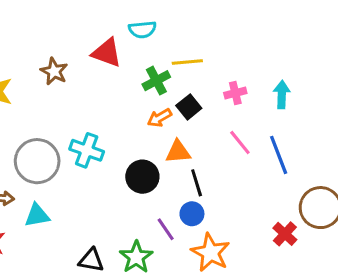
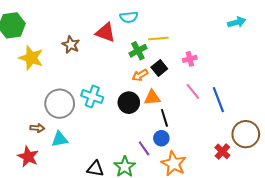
cyan arrow: (282, 95) -> (237, 22), moved, turned 72
black circle: (142, 177) -> (129, 103), moved

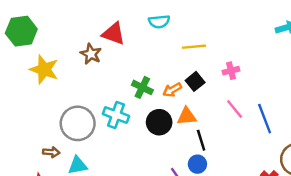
red triangle: (105, 32) -> (114, 34), moved
green cross: (138, 51) -> (142, 87), moved, turned -36

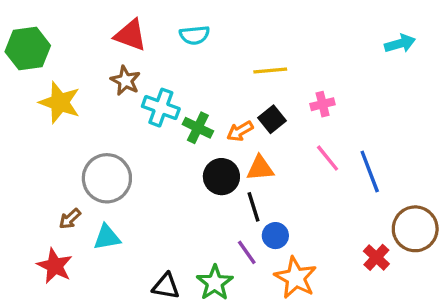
cyan semicircle: (159, 22) -> (195, 35), moved
red triangle: (114, 34) -> (130, 35), moved
cyan cross: (116, 115) -> (161, 108), moved
black line: (201, 140) -> (253, 207), moved
brown arrow: (51, 152) -> (70, 219), turned 133

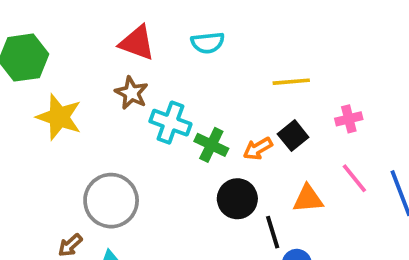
orange triangle: (260, 168) -> (308, 199), moved

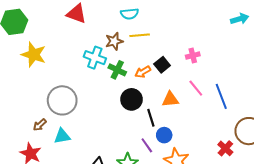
cyan semicircle: (208, 43) -> (129, 14), moved
yellow line: (291, 82) -> (140, 35), moved
brown star: (131, 93) -> (114, 41), moved, turned 30

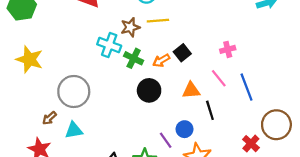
yellow star: (34, 55) -> (29, 59), moved
pink cross: (193, 56) -> (228, 49), moved
black line: (151, 118) -> (210, 110), moved

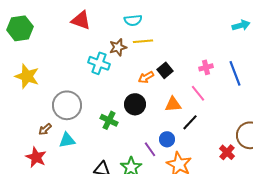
green cross: (134, 58) -> (109, 120), moved
blue line: (247, 87) -> (235, 73), moved
black line: (210, 110) -> (190, 122), turned 60

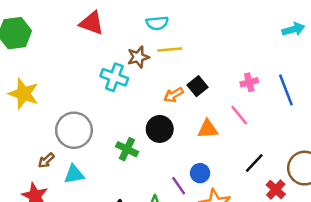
black line: (190, 122) -> (254, 163), moved

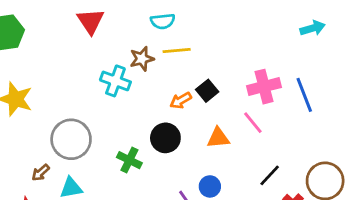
red triangle: (92, 23) -> (90, 21), turned 36
pink cross: (249, 82) -> (264, 87), size x1.6

